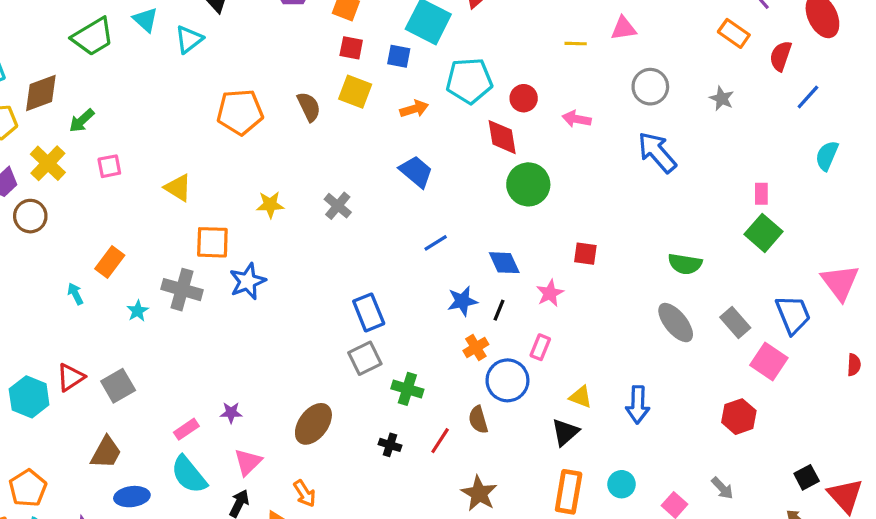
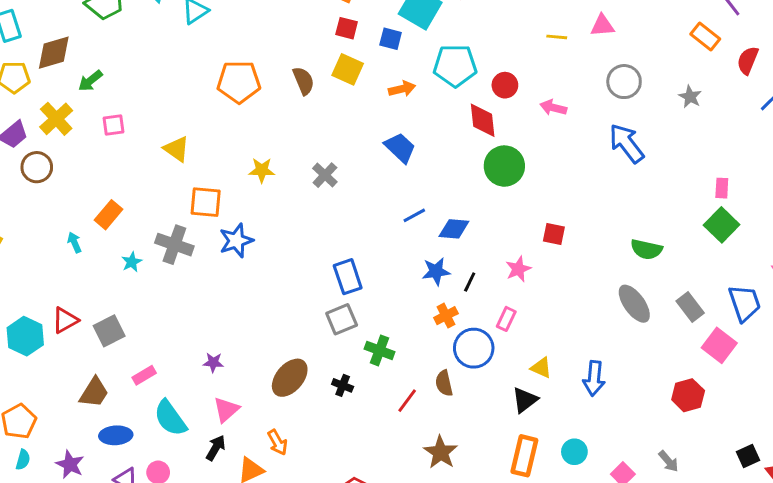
blue diamond: (504, 263) -> (454, 229), moved, turned -64
pink rectangle: (186, 429) -> (144, 375), moved
black cross: (390, 445) -> (343, 385), moved

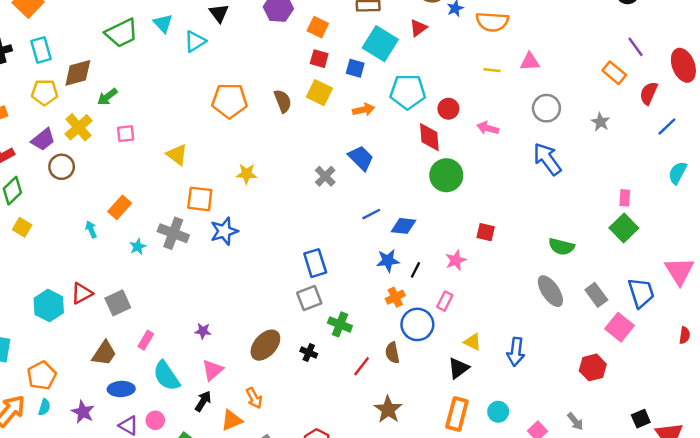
gray cross: (325, 175) -> (325, 176), moved
pink rectangle: (144, 375) -> (146, 340), turned -30

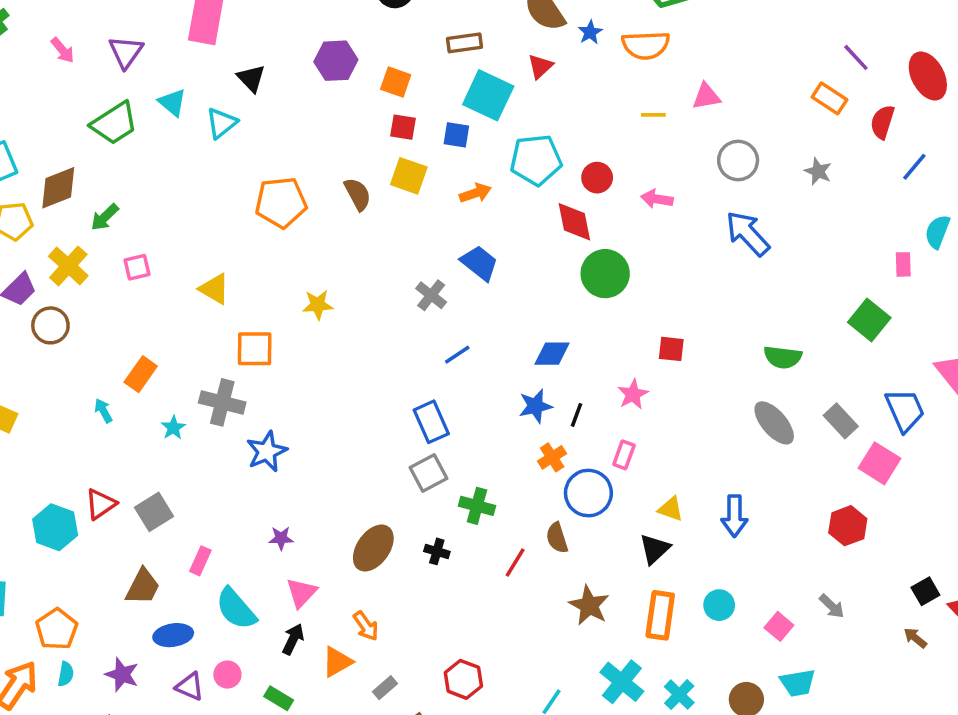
pink rectangle: (625, 198) -> (903, 264), moved
blue line: (371, 214) -> (457, 355), moved
blue star: (224, 231) -> (267, 451), moved
brown star: (388, 409) -> (589, 605), moved

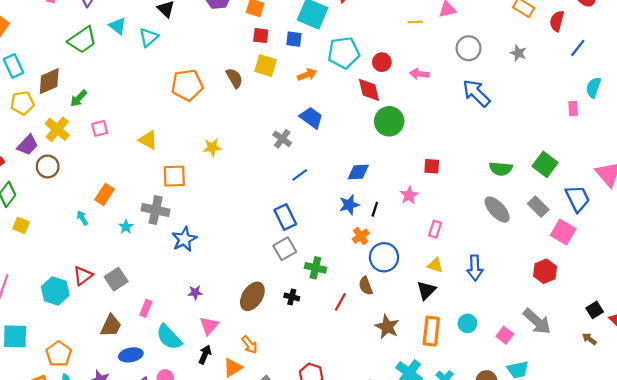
green square: (869, 320) -> (545, 164), moved
pink rectangle: (624, 455) -> (435, 229), moved
gray arrow: (832, 606) -> (537, 321), size x1.8

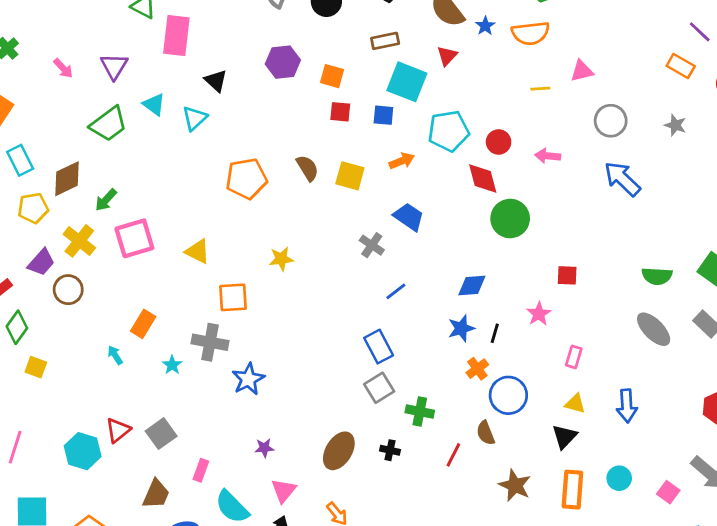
yellow square: (266, 66) -> (350, 176), moved
pink square: (100, 128) -> (134, 238), size x1.8

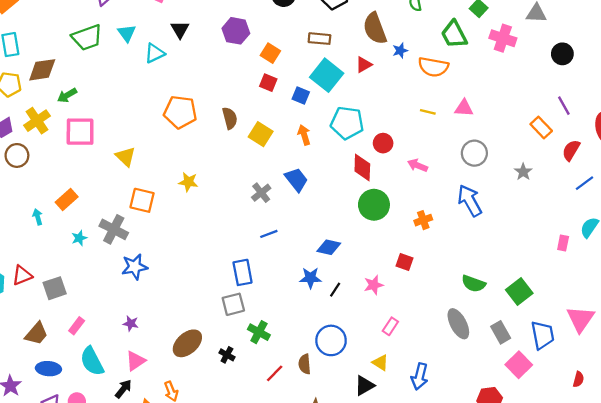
orange arrow: (402, 161) -> (304, 135), turned -102
orange cross: (477, 369) -> (423, 220), moved

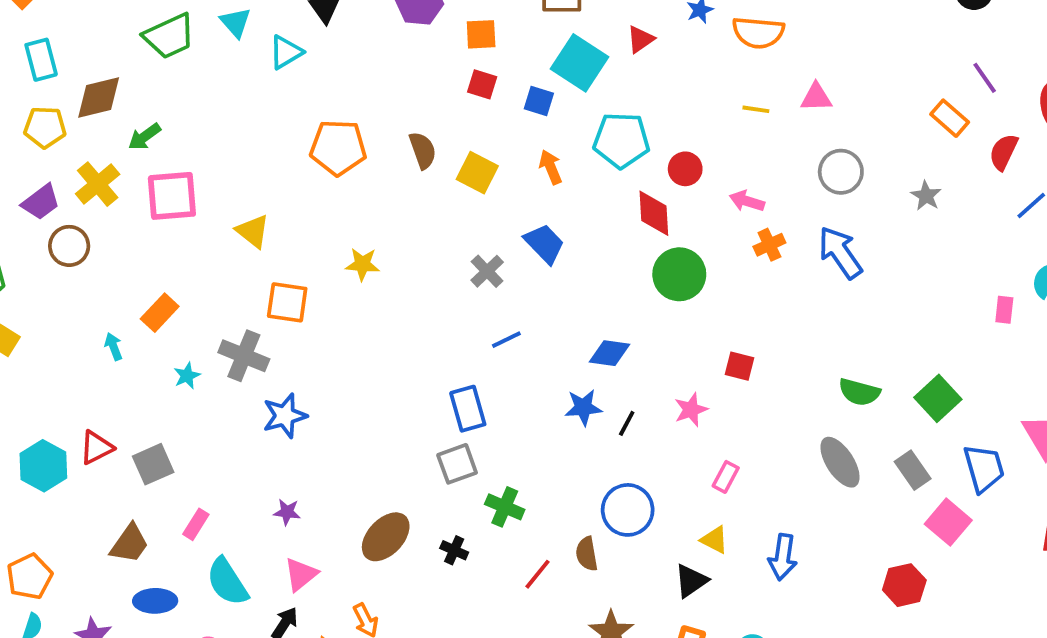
orange square: (270, 53) -> (481, 34), turned -30
orange cross: (423, 220) -> (769, 245), moved

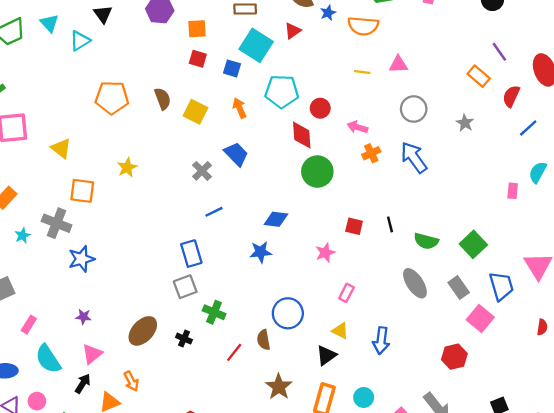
yellow star: (362, 264) -> (127, 168), turned -30
black line: (627, 423) -> (390, 224), moved, turned -42

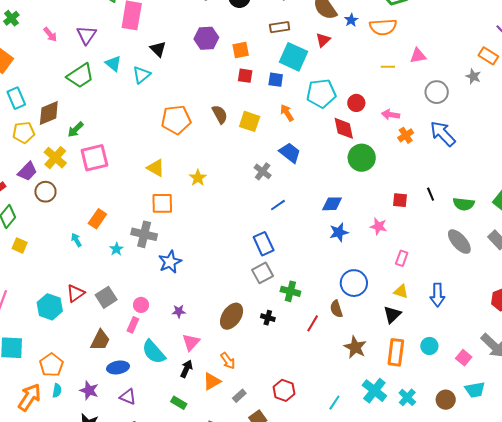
gray star: (465, 123) -> (473, 76), moved
yellow triangle: (61, 148) -> (156, 168), moved
blue star: (261, 252) -> (339, 232), moved
pink star: (325, 253) -> (378, 226), turned -30
pink circle: (37, 401) -> (141, 305), moved

